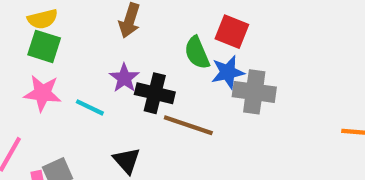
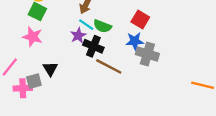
green semicircle: (197, 53) -> (102, 26), moved, turned -54
cyan line: (90, 107) -> (86, 25), moved
black triangle: (127, 160) -> (50, 69), moved

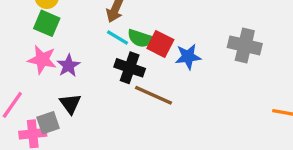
red square: (140, 19) -> (160, 44), moved
purple star: (78, 35) -> (68, 66), moved
gray cross: (147, 54) -> (245, 45), moved

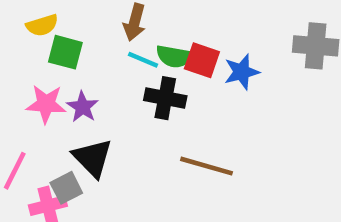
green square: (47, 23) -> (65, 52), moved
brown line: (153, 95) -> (206, 166), moved
black triangle: (70, 104) -> (92, 158), size x1.4

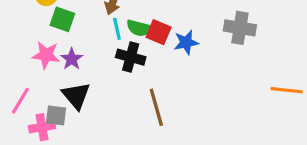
cyan line: (143, 60) -> (117, 29), turned 50
brown line: (206, 166) -> (156, 107), turned 54
gray square: (66, 188) -> (56, 115), turned 30

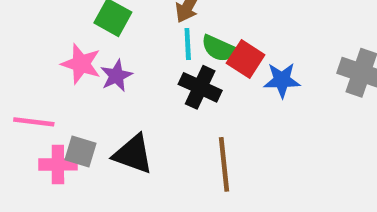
black triangle: (76, 96) -> (133, 154), moved, turned -40
pink line: (20, 101) -> (34, 122), turned 56

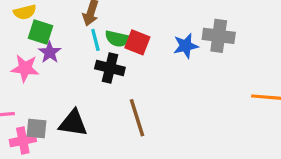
purple star: (116, 76) -> (50, 52), moved
blue star: (282, 80) -> (186, 46), moved

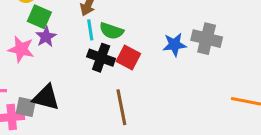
red square: (137, 42) -> (128, 58), moved
black triangle: (73, 123) -> (46, 97), moved

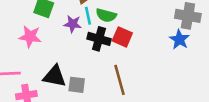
purple star: (46, 37) -> (73, 24), moved, turned -30
blue star: (174, 45) -> (179, 39), moved, turned -30
gray square: (26, 107) -> (77, 85), moved

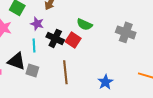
green semicircle: (106, 15) -> (84, 24), moved
cyan line: (88, 16) -> (34, 45), moved
blue star: (179, 39) -> (105, 82), moved

